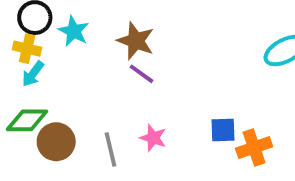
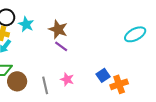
blue square: (223, 130) -> (103, 75), turned -32

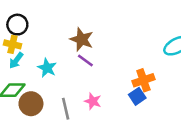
cyan star: (26, 24) -> (47, 68), moved
orange cross: (119, 84) -> (143, 80), moved

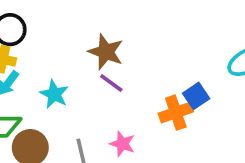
orange cross: (143, 80) -> (176, 113), moved
blue square: (137, 96) -> (196, 96), moved

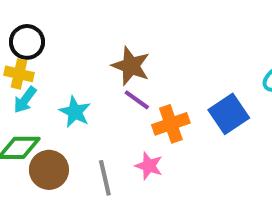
blue square: (196, 96) -> (229, 114), size x1.4
orange cross: (176, 113) -> (171, 124), moved

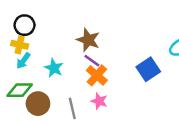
orange cross: (171, 124) -> (97, 75), moved, turned -30

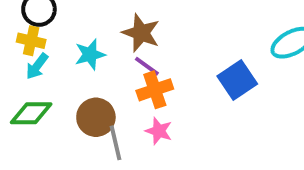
cyan star: (54, 68) -> (90, 54), moved, turned 30
orange cross: (97, 75) -> (155, 90), turned 30
brown circle: (38, 104) -> (96, 117), moved

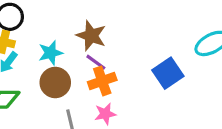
brown circle: (96, 117) -> (55, 83), moved
pink star: (159, 131) -> (105, 114), turned -30

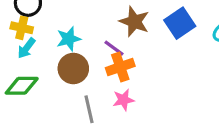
brown star: (91, 36) -> (134, 22), moved
blue square: (168, 73) -> (180, 23), moved

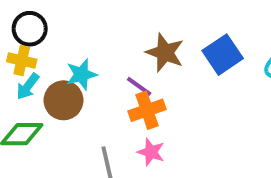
brown circle: (73, 69) -> (63, 100), moved
pink star: (123, 100) -> (151, 152), turned 30

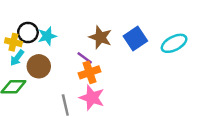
black circle: (30, 29) -> (28, 32), moved
cyan star: (81, 74) -> (47, 36), moved
pink star: (151, 152) -> (92, 98), size x1.5

